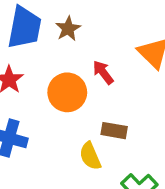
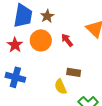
orange circle: (67, 92) -> (41, 40), moved

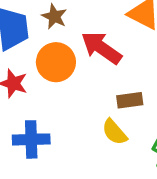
red arrow: (67, 40) -> (101, 48), size x1.6

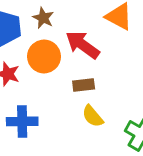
brown rectangle: (130, 100) -> (84, 85), moved

